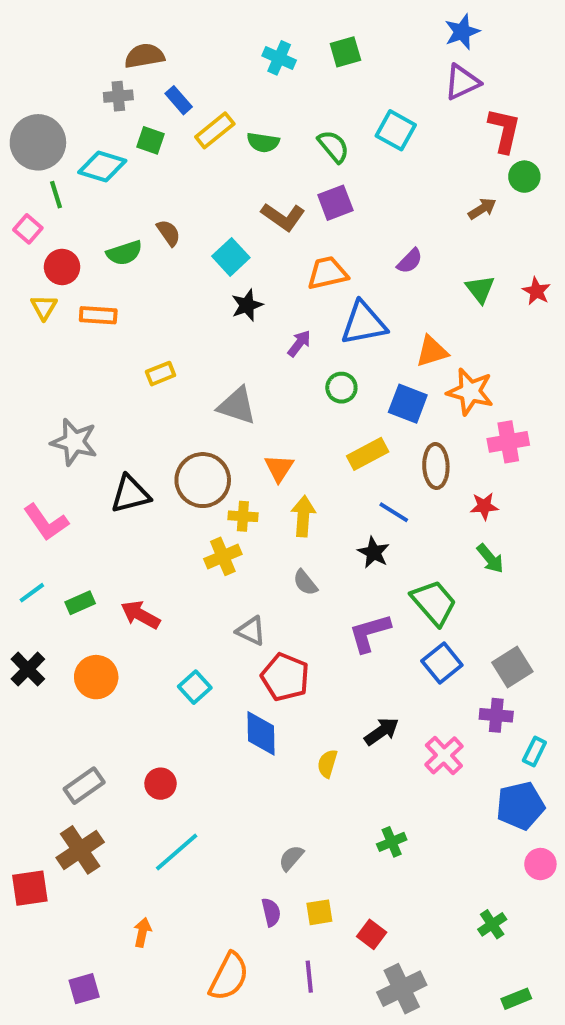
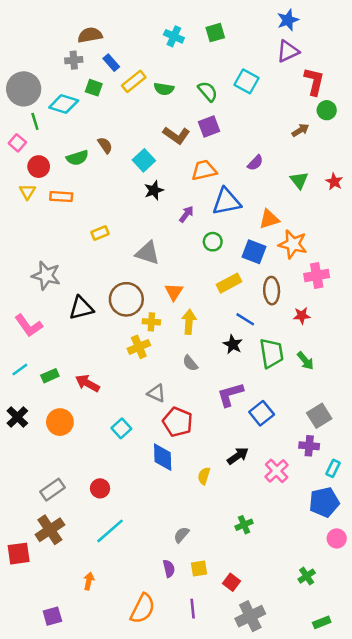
green arrow: (490, 558) -> (305, 361), moved
green trapezoid: (434, 603) -> (272, 353), moved, turned 32
blue square: (442, 663) -> (262, 413), moved

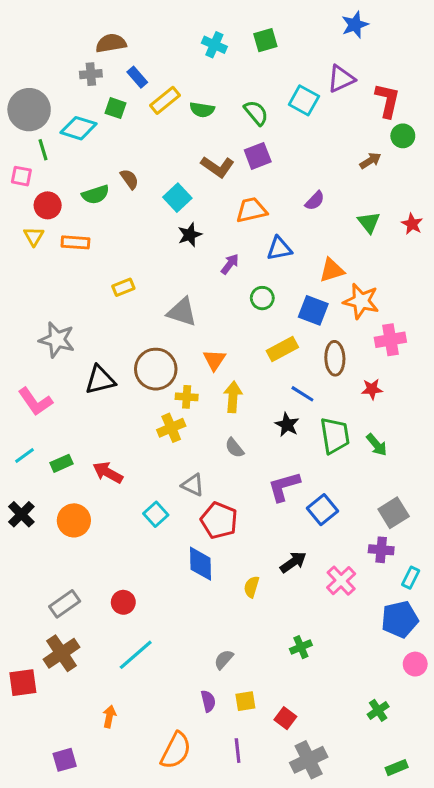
purple triangle: (288, 51) -> (341, 79), moved
pink square: (17, 143) -> (21, 176), turned -30
blue triangle: (226, 202) -> (279, 249), size x0.7
cyan square: (121, 428) -> (156, 514), moved

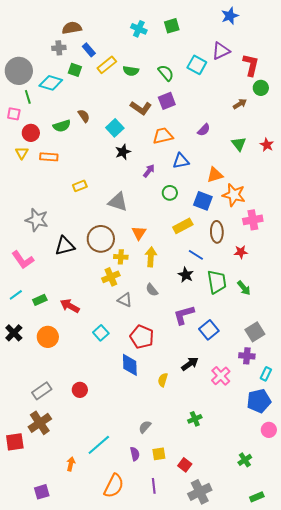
gray triangle: (193, 485) -> (125, 300), moved
cyan line: (136, 655) -> (99, 445), moved

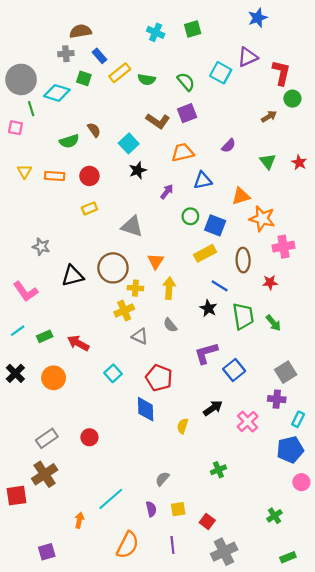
red circle: (31, 133) -> (89, 176), moved
blue square: (203, 201) -> (215, 225), moved
gray star: (37, 220) -> (41, 247), size x0.7

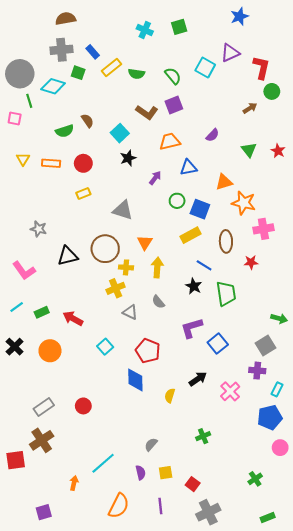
brown semicircle: (80, 31) -> (66, 19), moved
gray cross: (66, 54) -> (61, 50), size x1.5
green arrow: (273, 323) -> (279, 318), moved, turned -35

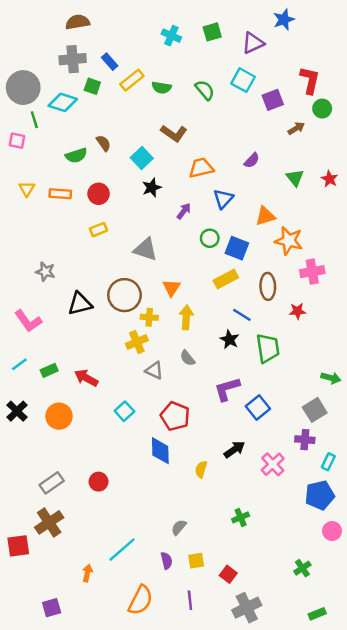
purple triangle: (230, 53) -> (253, 43), moved
purple square: (174, 105) -> (273, 100), moved
blue triangle: (188, 167) -> (223, 199), turned -36

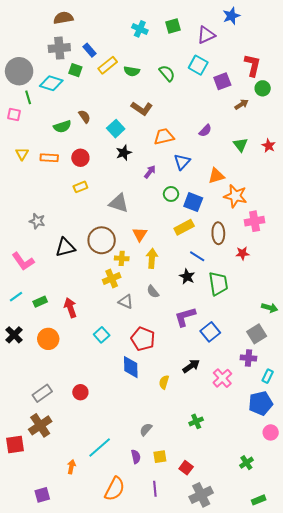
red arrow: (86, 378) -> (70, 308), turned 42

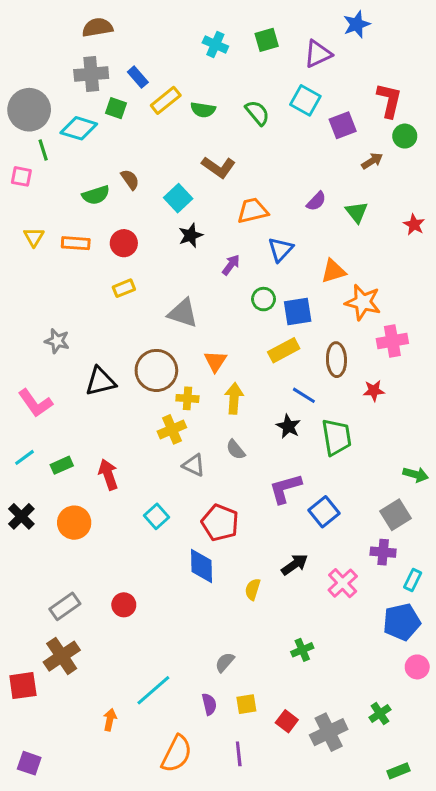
green triangle: (240, 145) -> (357, 212), moved
blue square: (193, 202) -> (298, 311), turned -30
purple square: (42, 495) -> (29, 763), moved, turned 35
gray cross: (201, 495) -> (329, 732), moved

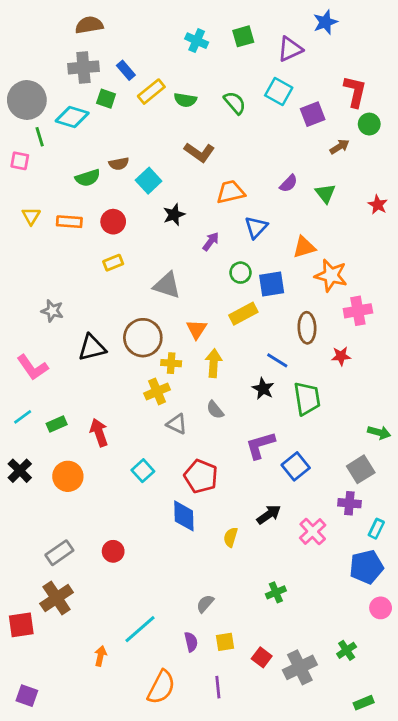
brown semicircle: (130, 180) -> (119, 164), turned 114
cyan square: (178, 198) -> (149, 181), moved
yellow rectangle: (284, 350) -> (243, 314), moved

